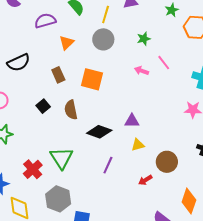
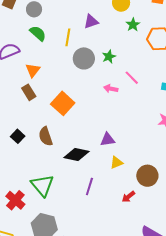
gray circle: (103, 39) -> (84, 58), moved
brown rectangle: (58, 75) -> (29, 92), moved
orange square: (92, 79) -> (63, 103), turned 35

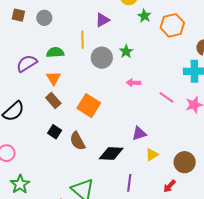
green semicircle: (38, 33) -> (55, 52), moved, turned -36
pink line: (132, 78) -> (166, 97), moved
black square: (18, 136) -> (55, 132), moved

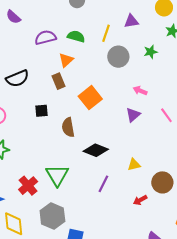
green star: (126, 51) -> (151, 52), moved
black square: (55, 132) -> (41, 111), moved, turned 32
purple triangle: (139, 133) -> (133, 115), moved, turned -42

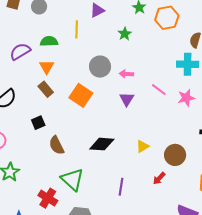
gray circle: (118, 57) -> (100, 67), moved
brown semicircle: (68, 127) -> (57, 145), moved
purple line: (103, 184) -> (121, 187), moved

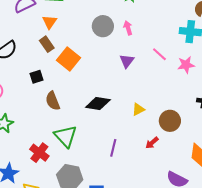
pink arrow: (126, 74) -> (128, 28), moved, turned 64
orange square: (81, 95) -> (69, 59), moved

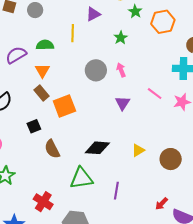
orange square: (69, 59) -> (64, 106), turned 35
green triangle: (66, 136) -> (81, 178), moved, turned -50
red arrow: (152, 143) -> (162, 204), moved

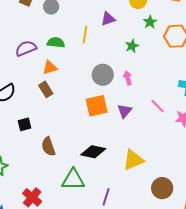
orange triangle: (42, 71) -> (50, 68), turned 35
orange square: (64, 106) -> (97, 106), moved
black square: (34, 126) -> (24, 124), moved
yellow triangle: (138, 150) -> (133, 160), size x1.6
brown circle: (171, 159) -> (162, 188), moved

